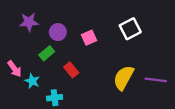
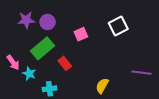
purple circle: (58, 32) -> (48, 22), moved
green rectangle: (47, 53) -> (42, 48), size x1.6
yellow semicircle: (124, 78) -> (102, 86), moved, size x0.7

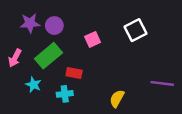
pink arrow: (13, 62) -> (15, 58), moved, turned 63
red rectangle: (65, 63) -> (74, 73), turned -40
cyan cross: (50, 89) -> (65, 94), moved

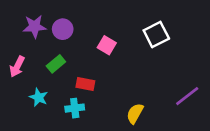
pink square: (93, 39) -> (107, 45), turned -35
green rectangle: (49, 56) -> (56, 64), size x0.6
purple line: (162, 83) -> (187, 96), turned -45

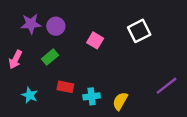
red rectangle: (85, 84) -> (65, 87), moved
cyan star: (39, 97) -> (30, 95), moved
cyan cross: (75, 108) -> (92, 96), moved

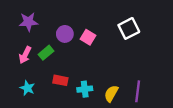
purple circle: (56, 26) -> (65, 34), moved
pink arrow: (15, 59) -> (25, 55), moved
purple line: (167, 86) -> (138, 91), moved, turned -45

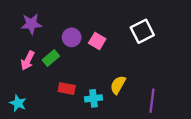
cyan star: (27, 88) -> (18, 103), moved
yellow semicircle: (111, 94) -> (118, 85), moved

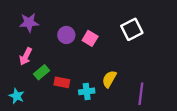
green rectangle: (51, 58) -> (41, 72), moved

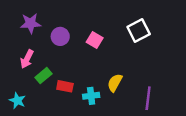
purple circle: (66, 35) -> (60, 36), moved

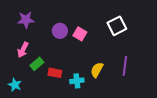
purple circle: (60, 36) -> (60, 31), moved
purple line: (148, 98) -> (125, 66), moved

